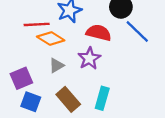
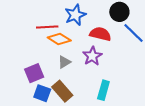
brown rectangle: (68, 99) -> (62, 91), moved

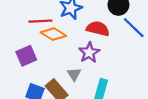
gray triangle: (64, 62) -> (74, 74), moved, turned -32
purple square: (34, 73) -> (26, 56), moved

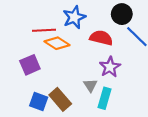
purple star: (89, 53) -> (110, 67), moved
gray triangle: (74, 74) -> (90, 85), moved

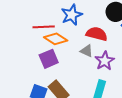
purple square: (30, 65) -> (49, 59), moved
gray triangle: (90, 85) -> (87, 51), moved, turned -32

